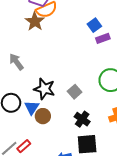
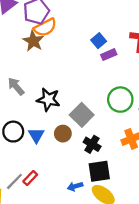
black star: (44, 89) -> (48, 99), moved
gray square: (75, 92) -> (82, 115), size x1.5
brown circle: (43, 116) -> (63, 134), moved

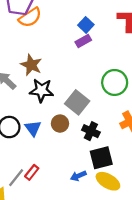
brown star: (33, 41) -> (31, 65), moved
purple rectangle: (109, 55) -> (83, 41), moved

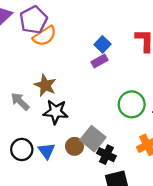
gray square: (77, 102) -> (93, 139), moved

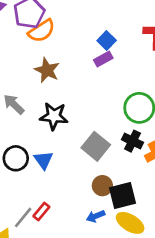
brown star: (45, 85) -> (47, 70), moved
brown circle: (74, 146) -> (102, 186), moved
black cross: (106, 155) -> (132, 141), moved

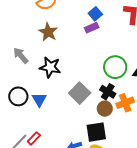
brown circle: (102, 186) -> (105, 109), moved

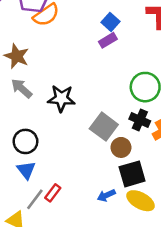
brown star: (48, 32) -> (17, 56), moved
blue triangle: (39, 100) -> (26, 170), moved
brown circle: (105, 109) -> (121, 147), moved

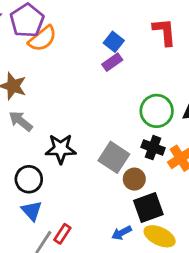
black star: (61, 98) -> (61, 149), moved

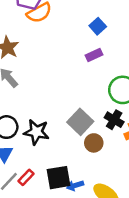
purple rectangle: (112, 62) -> (94, 55), moved
black star: (61, 149) -> (36, 132), moved
black square: (148, 207) -> (58, 178), moved

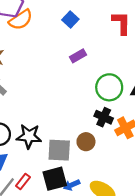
blue square: (98, 26) -> (70, 20), moved
gray square: (80, 122) -> (59, 150), moved, turned -35

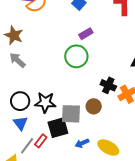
green circle: (109, 87) -> (76, 56), moved
black square: (55, 179) -> (58, 128), moved

